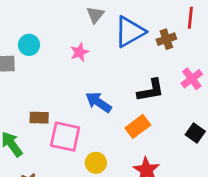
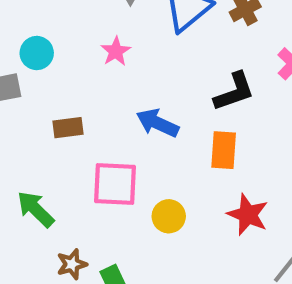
brown rectangle: (39, 118) -> (68, 128), moved
orange rectangle: (138, 126) -> (224, 150), turned -40

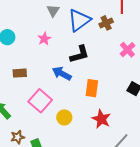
black L-shape: (234, 92) -> (80, 54), moved
pink square: (115, 184) -> (40, 101), turned 35

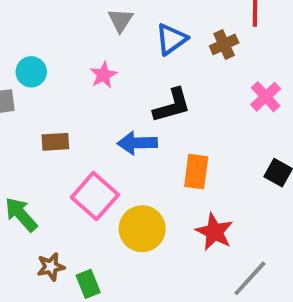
blue triangle: (79, 20) -> (171, 39), size x0.7
blue arrow: (62, 74) -> (137, 143), turned -30
yellow circle: (64, 117) -> (142, 229), size x1.5

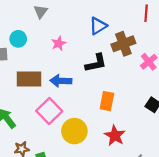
gray triangle: (120, 20) -> (41, 12), moved
brown cross: (224, 44) -> (123, 44), moved, size x1.5
brown rectangle: (55, 142) -> (29, 79), size x1.6
blue arrow: (137, 143) -> (61, 81), moved

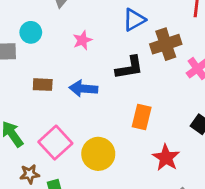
brown rectangle: (29, 79) -> (43, 85), size x0.6
pink square: (49, 111) -> (55, 143), moved
red star: (115, 136) -> (166, 158), moved

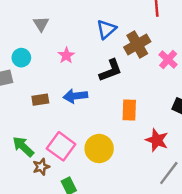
brown star: (30, 174) -> (41, 167), moved

